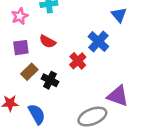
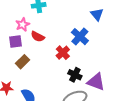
pink star: (20, 16) -> (23, 24), moved
black cross: (50, 80) -> (75, 75), moved

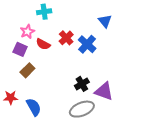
purple square: (16, 42) -> (20, 49), turned 32
red cross: (63, 53) -> (66, 38), moved
black cross: (75, 75) -> (82, 84), turned 32

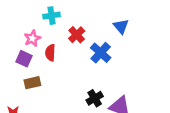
red cross: (66, 38) -> (77, 35), moved
red semicircle: (43, 44) -> (50, 53), turned 64
brown rectangle: (27, 70) -> (32, 83), turned 32

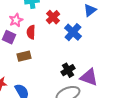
blue triangle: (121, 26) -> (90, 10), turned 32
brown rectangle: (32, 83) -> (24, 56), moved

